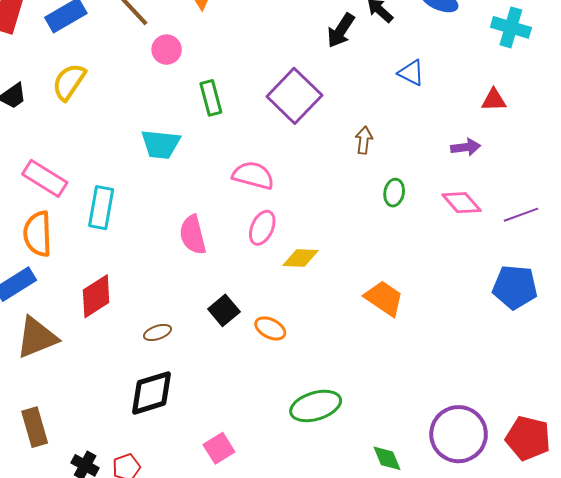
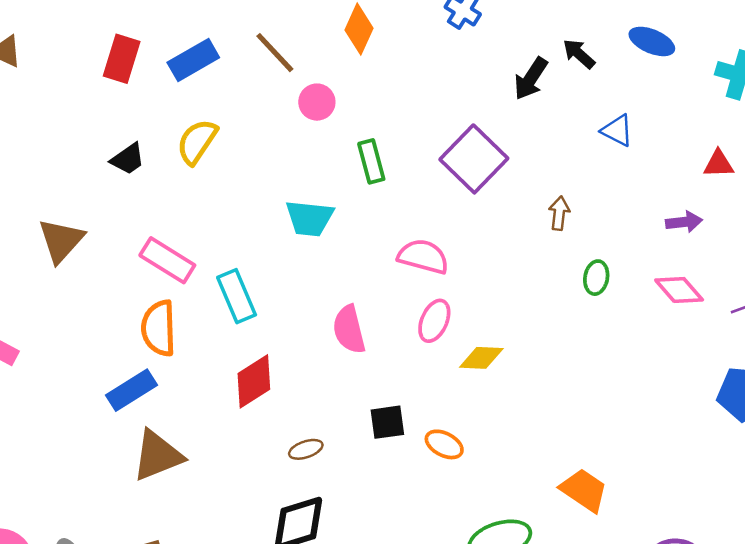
cyan rectangle: (101, 208) -> (237, 296), turned -33
red diamond: (96, 296) -> (254, 381), moved
orange trapezoid: (384, 298) -> (584, 490), moved
black square: (224, 310) -> (387, 422), turned 32

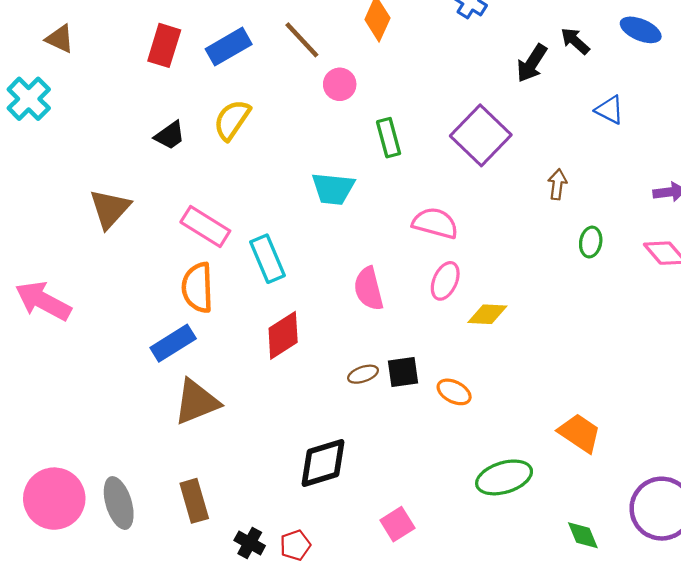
brown ellipse: (306, 449) -> (363, 374), moved

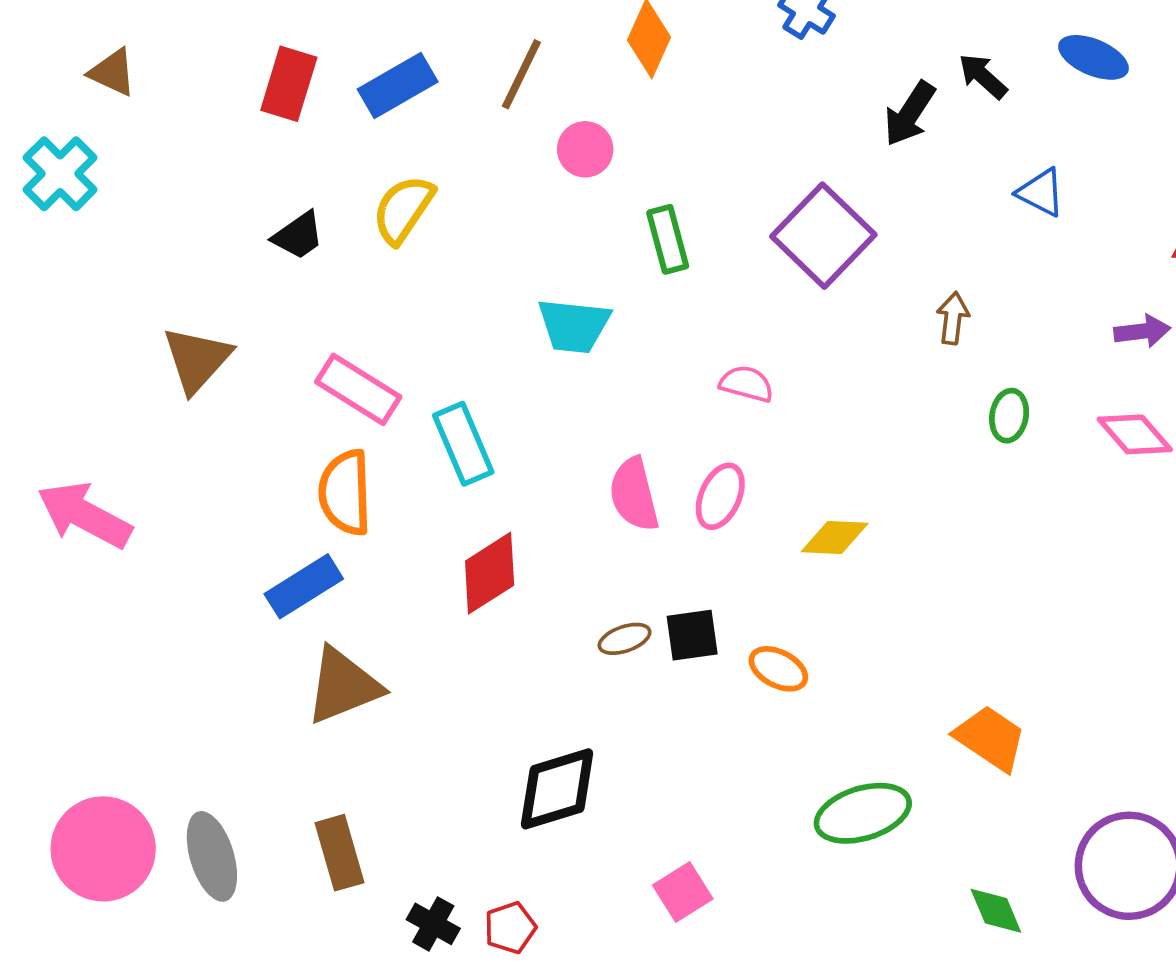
brown line: (302, 40) -> (521, 74), turned 69
pink semicircle: (435, 223) -> (746, 384), size x0.7
pink ellipse: (445, 281) -> (720, 496), moved

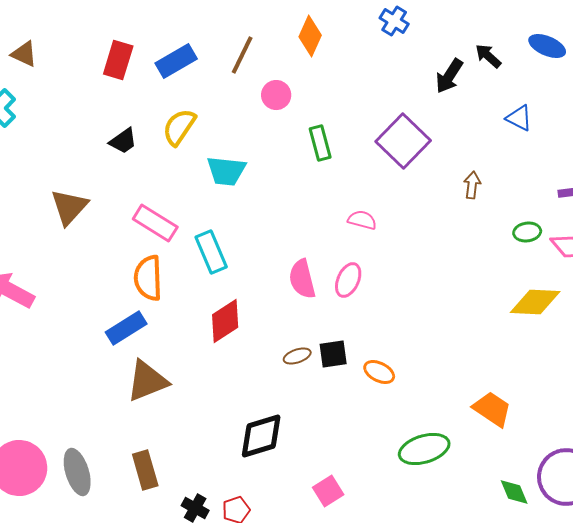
cyan trapezoid: (574, 326) -> (226, 171), moved
green ellipse: (1009, 416) -> (527, 232), moved, turned 72
yellow diamond: (835, 538) -> (535, 302), moved, size x1.4
green diamond: (996, 911) -> (514, 492), moved

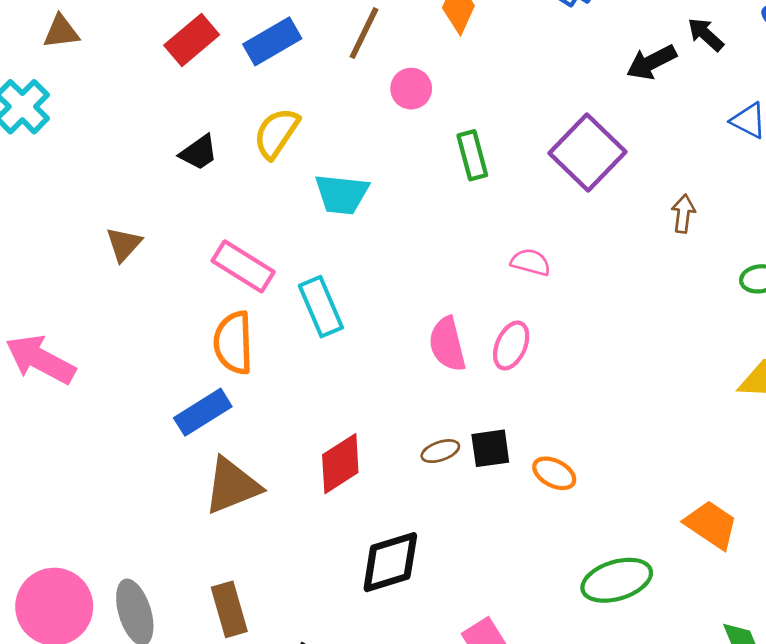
brown triangle: (24, 54) -> (61, 32), turned -32
red rectangle: (118, 60) -> (192, 40), turned 33
black arrow: (449, 76) -> (651, 62), turned 30
brown triangle: (69, 207) -> (124, 244), size x0.7
red diamond: (225, 321) -> (340, 464), moved

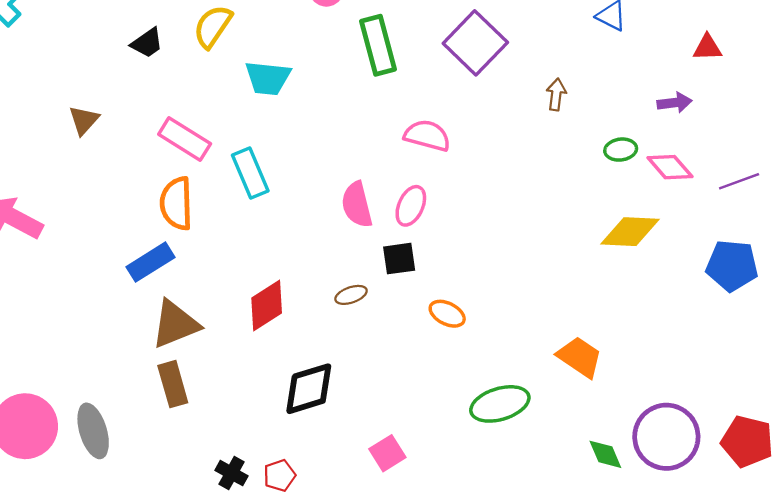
green rectangle: (472, 155) -> (378, 45), size x1.4
pink semicircle: (531, 262) -> (427, 135), size x1.4
black square: (490, 448) -> (399, 259), moved
brown rectangle: (229, 609) -> (173, 384), moved

